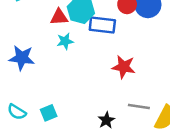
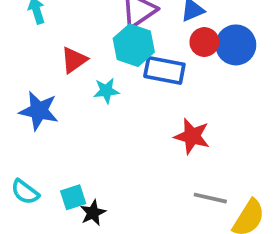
red triangle: (59, 17) -> (74, 60), moved, turned -36
black star: (106, 120) -> (93, 213), moved

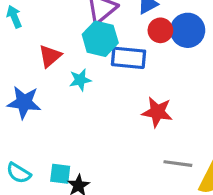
cyan square: (73, 197) -> (60, 174), turned 30

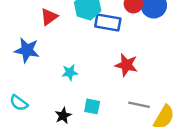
cyan star: (80, 80) -> (70, 72), moved
cyan square: (60, 174) -> (92, 106), moved

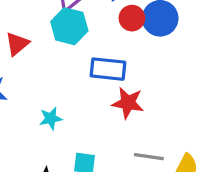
blue rectangle: (108, 23) -> (108, 69), moved

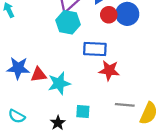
red triangle: (17, 44) -> (39, 75), moved, turned 35
cyan star: (51, 118) -> (59, 83), size x1.5

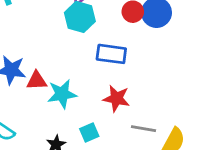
red star: (109, 70) -> (116, 98), moved
cyan square: (83, 111) -> (89, 133), turned -32

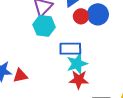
cyan star: (62, 94) -> (77, 64), moved

